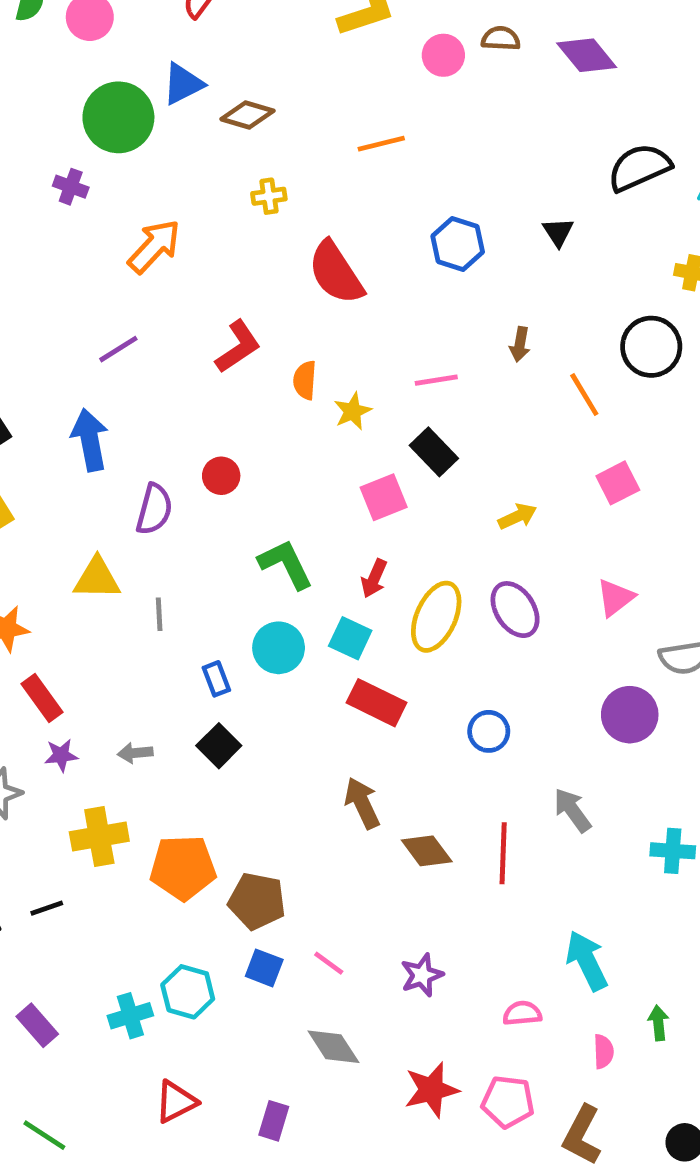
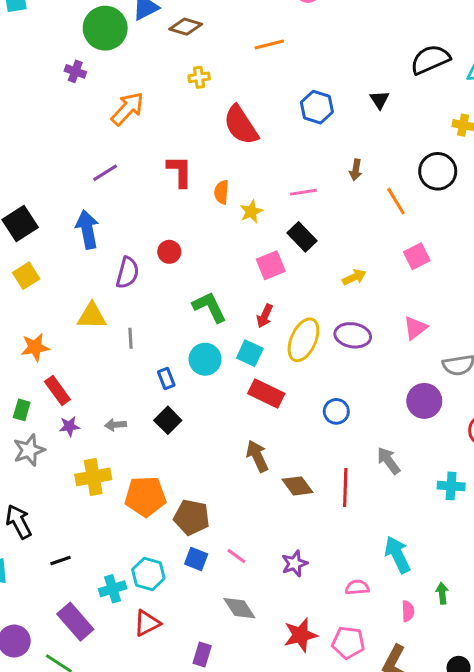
red L-shape: (238, 347) -> (180, 171), turned -56
purple ellipse: (515, 610) -> (353, 335), turned -48
black line: (47, 908) -> (60, 561), moved
purple rectangle: (37, 1025) -> (75, 622), moved, size x1.4
red triangle: (176, 1102) -> (147, 623), moved

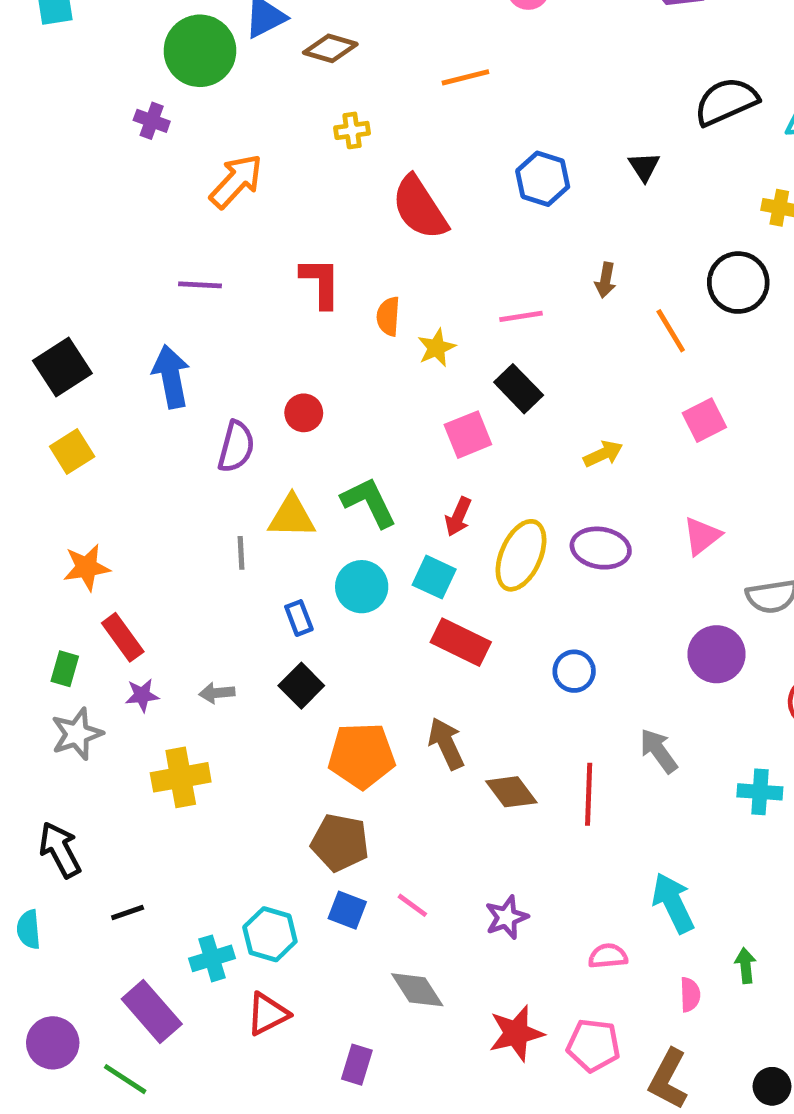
purple line: (105, 173) -> (200, 285), turned 35
yellow triangle: (92, 316) -> (292, 517), moved
orange pentagon: (145, 496) -> (362, 756), moved

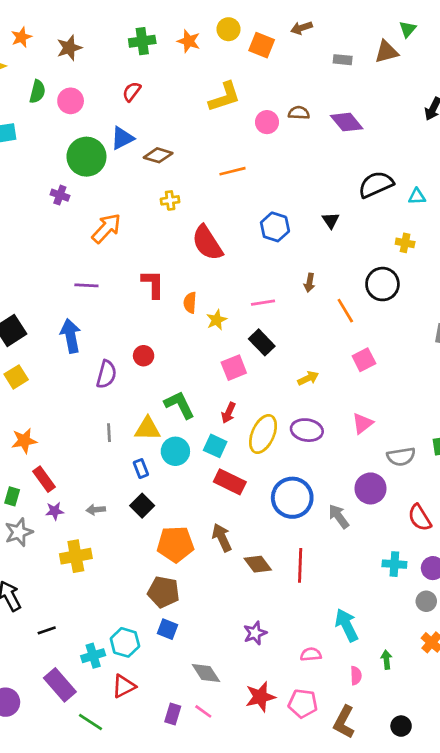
yellow triangle: (292, 517) -> (148, 429), moved
blue circle: (574, 671) -> (292, 498), size x1.8
gray arrow: (659, 751) -> (339, 516), moved
pink line: (412, 905) -> (203, 711), moved
green line: (125, 1079) -> (90, 722), moved

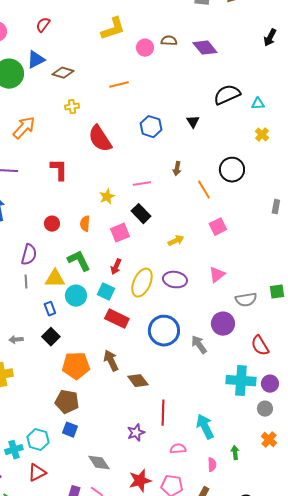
yellow cross: (405, 243) -> (262, 135), moved, turned 32
orange semicircle: (190, 303) -> (85, 224), moved
purple semicircle: (106, 374) -> (29, 255), moved
cyan cross: (394, 564) -> (241, 381), size x1.6
red line: (300, 565) -> (163, 413), moved

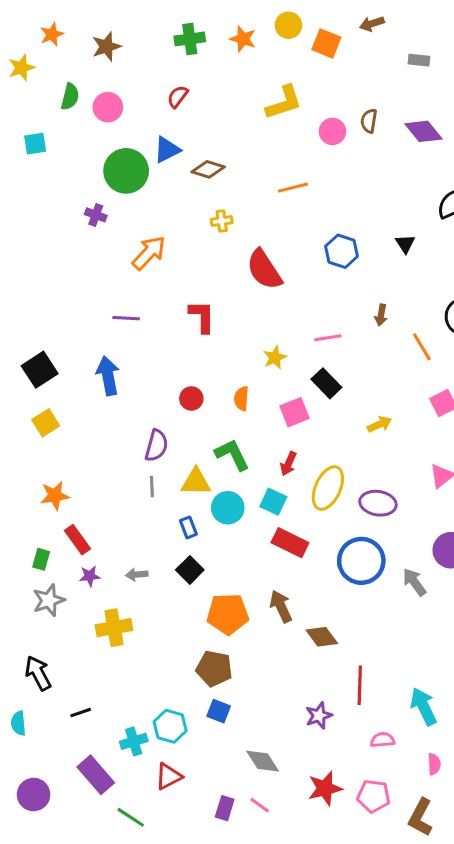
brown semicircle: (169, 41) -> (369, 121), turned -84
purple ellipse: (175, 280) -> (378, 503), moved

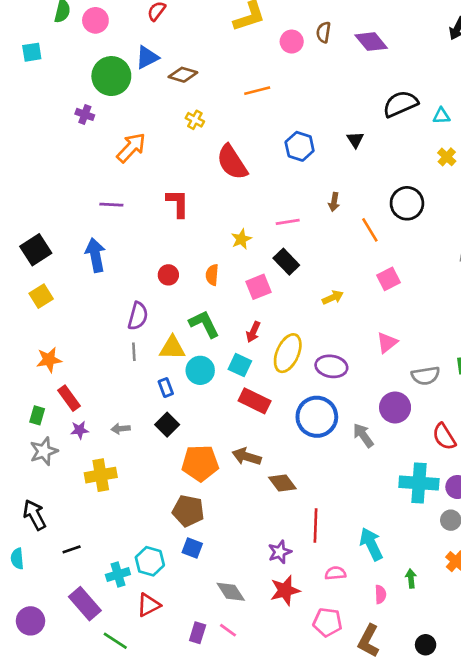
yellow cross: (222, 221) -> (195, 120), turned 36
brown arrow: (281, 606) -> (247, 457), turned -48
red star: (325, 788) -> (285, 590), moved

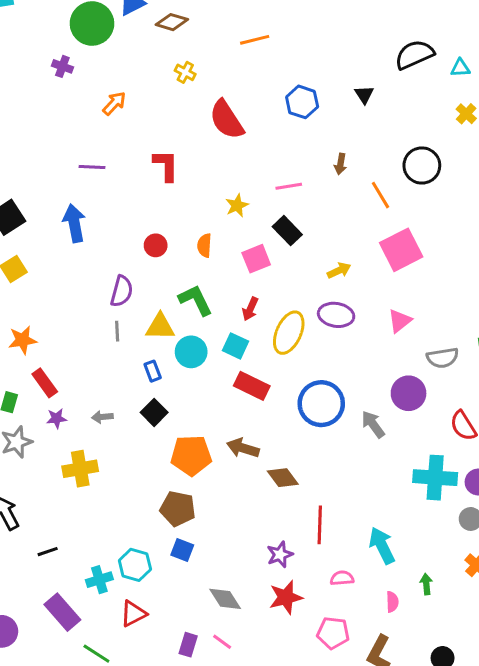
orange arrow: (131, 148) -> (114, 103), size x0.7
pink square: (388, 279) -> (401, 250), size x1.6
purple ellipse: (331, 366) -> (336, 315), moved

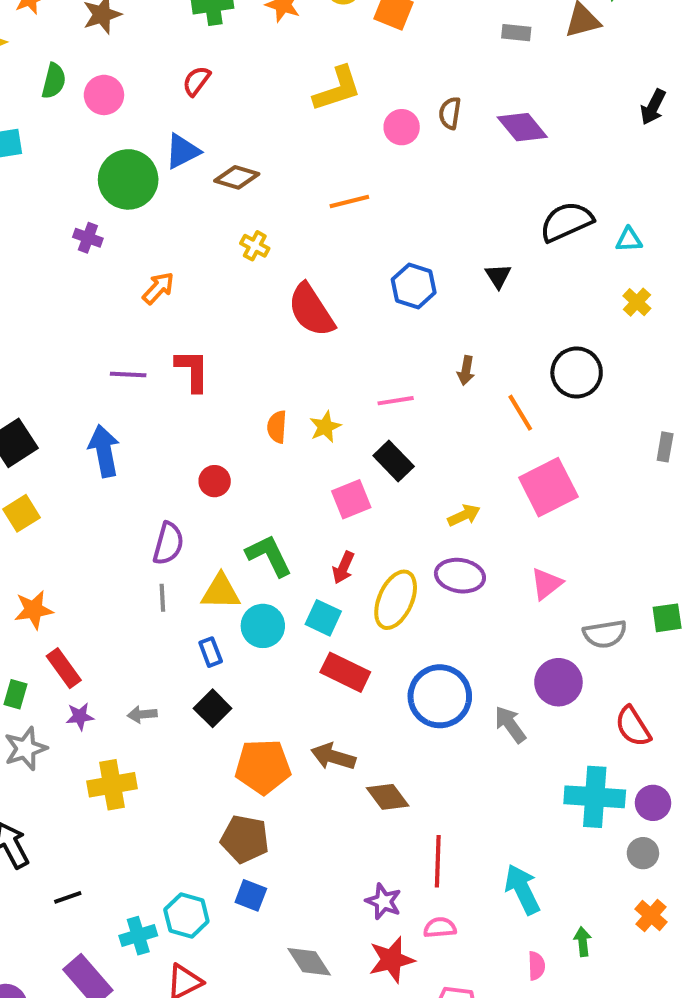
red L-shape: (166, 166) -> (192, 370), moved
orange semicircle: (204, 245) -> (277, 427), moved
purple star: (280, 554) -> (384, 901), turned -30
pink semicircle: (342, 578) -> (440, 928), moved

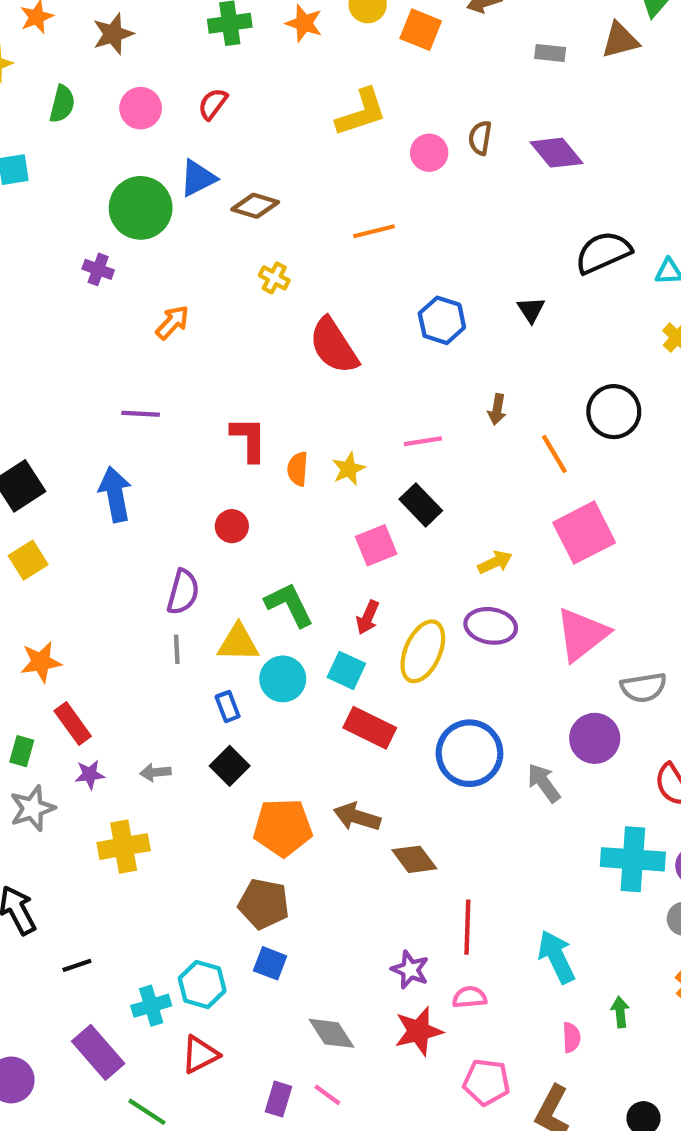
pink circle: (104, 95) -> (141, 108), moved
red L-shape: (192, 370) -> (249, 439), moved
pink triangle: (546, 584) -> (582, 634), size x1.6

